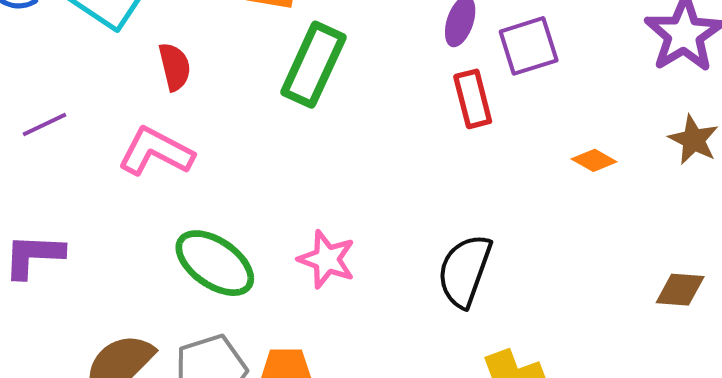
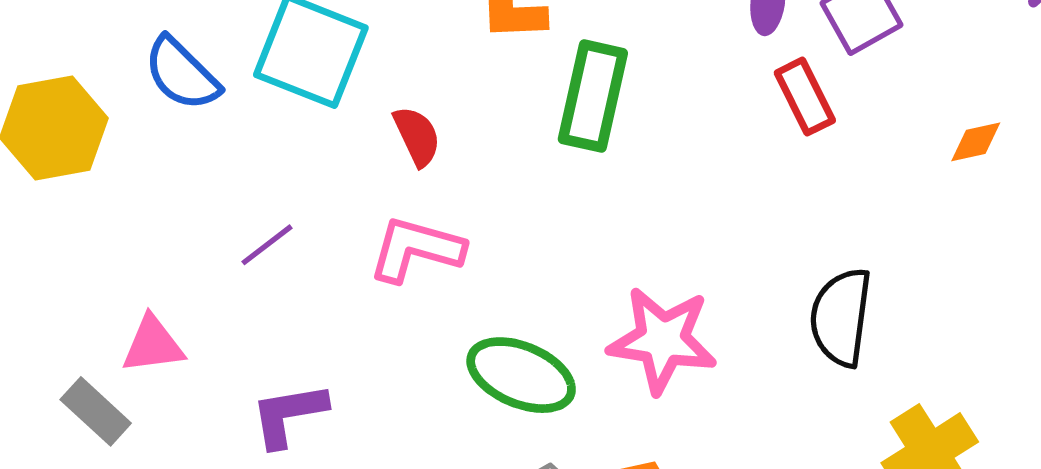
orange diamond: (594, 160) -> (976, 142), turned -30
pink star: (327, 259) -> (662, 340), size x1.4

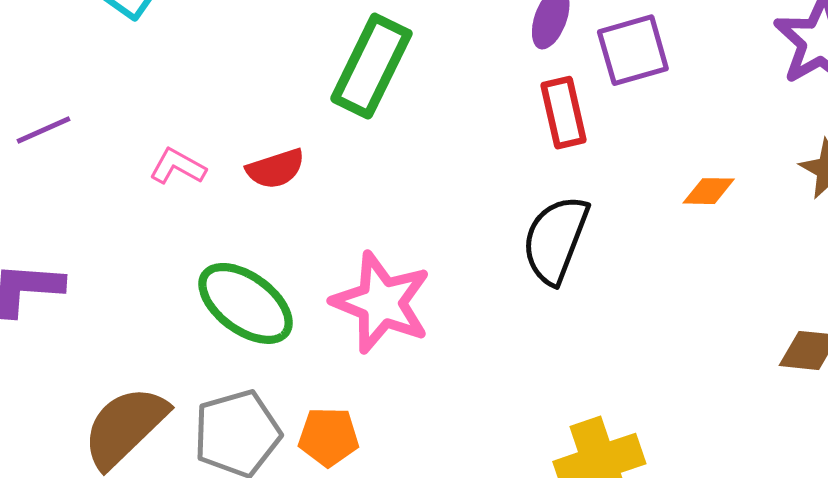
red semicircle: (417, 136) -> (276, 169), moved, turned 84
pink L-shape: (416, 249) -> (178, 167), size x0.6
black semicircle: (841, 317) -> (555, 240), moved

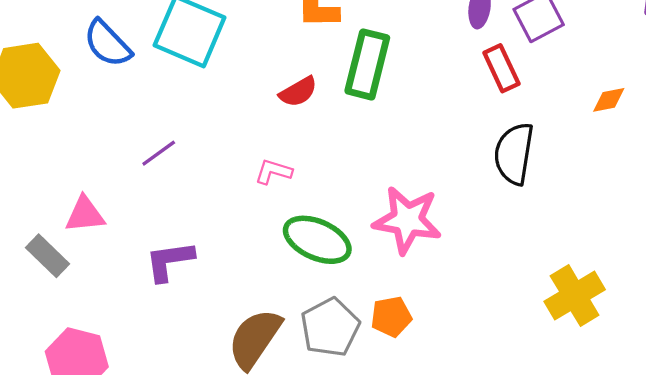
pink L-shape: (178, 167) -> (273, 172), moved
red semicircle: (276, 169) -> (298, 92), moved

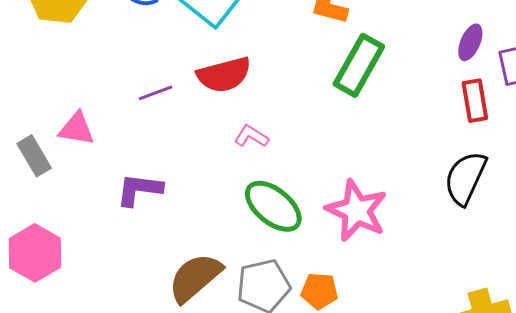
red semicircle: (298, 92) -> (224, 75), moved, size x1.5

